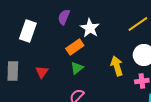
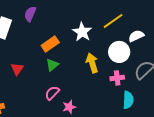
purple semicircle: (64, 17) -> (30, 14), moved
white star: (90, 28) -> (82, 32), moved

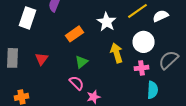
white semicircle: (136, 36) -> (161, 16), moved
green triangle: (52, 65) -> (82, 62), moved
pink semicircle: (52, 93) -> (77, 83), turned 91

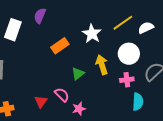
red triangle: (42, 59) -> (41, 102), moved
green triangle: (82, 62) -> (78, 74), moved

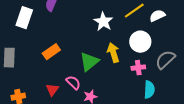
orange rectangle: (60, 46) -> (51, 52), moved
green triangle: (78, 74) -> (89, 62), size x1.5

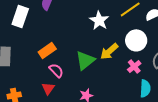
yellow arrow: (113, 53) -> (109, 51), turned -114
pink cross: (138, 68) -> (134, 66), turned -32
pink semicircle: (73, 83) -> (56, 70), moved

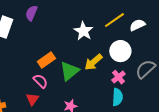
orange rectangle: (47, 50) -> (46, 60), moved
cyan semicircle: (145, 88) -> (117, 97), moved

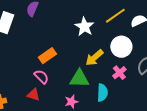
green triangle: (69, 71) -> (79, 79), moved, turned 40
cyan semicircle: (117, 97) -> (102, 93), moved
red triangle: (32, 99) -> (33, 95), turned -48

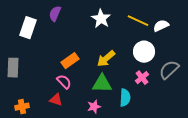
yellow line: (115, 16) -> (138, 21), turned 60
white star: (84, 27) -> (101, 19), moved
yellow arrow: (94, 58) -> (106, 59), moved

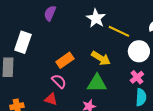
yellow line: (138, 21) -> (119, 31), moved
white rectangle: (28, 28) -> (23, 42), moved
yellow arrow: (106, 59) -> (101, 58), turned -108
cyan semicircle: (125, 98) -> (141, 97), moved

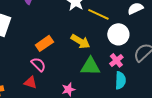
green triangle: (97, 83) -> (90, 66), moved

